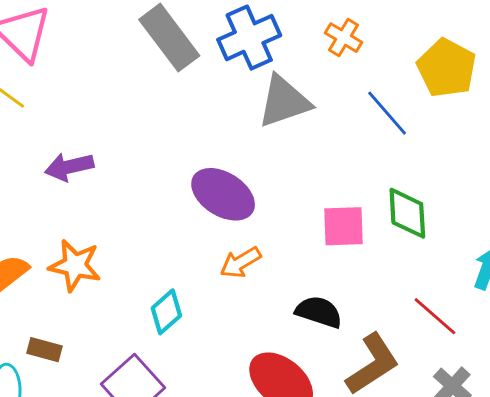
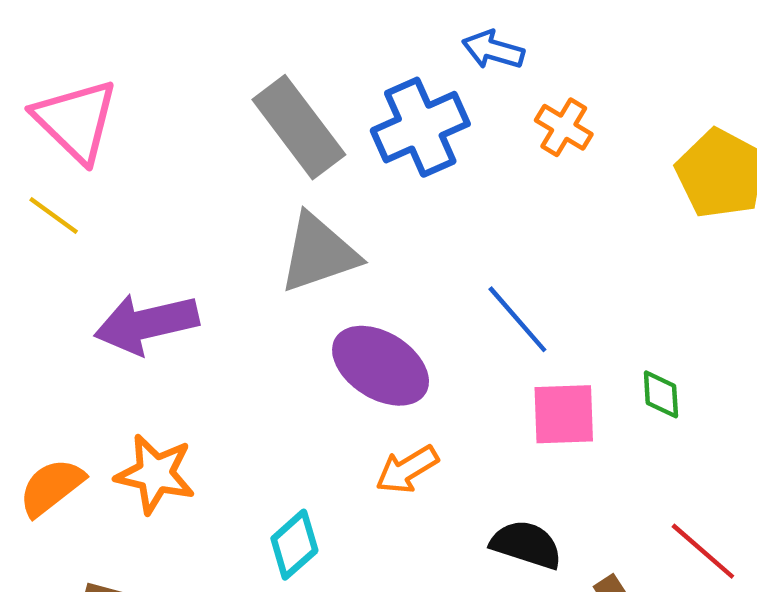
gray triangle: (284, 101) -> (319, 253), moved
blue line: (387, 113) -> (517, 319), moved
purple arrow: (69, 167) -> (146, 324), size x1.4
green diamond: (407, 213) -> (661, 394), size x0.6

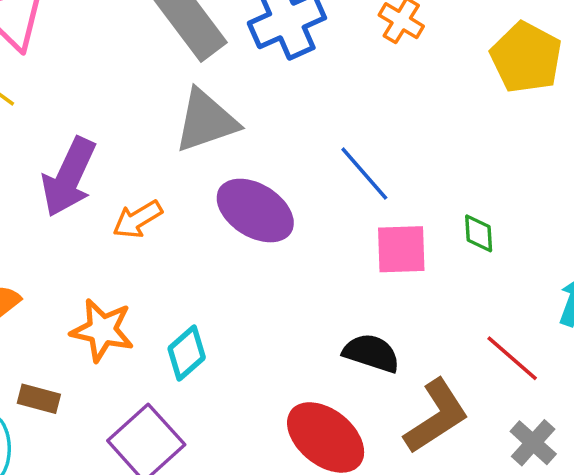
purple arrow: (146, 324) -> (69, 177), turned -52
orange arrow: (407, 469) -> (137, 219), moved
orange star: (155, 474) -> (102, 330), moved

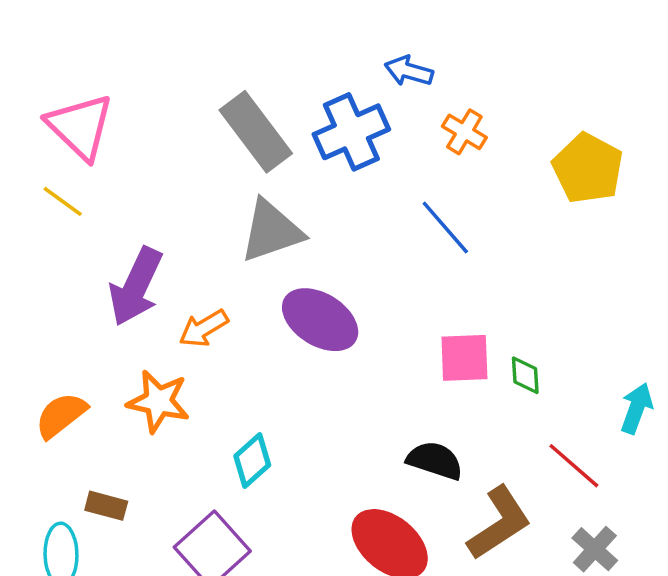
blue line: (364, 174) -> (445, 227), moved
green diamond: (479, 233) -> (525, 375), moved
orange star: (102, 330) -> (158, 401), moved

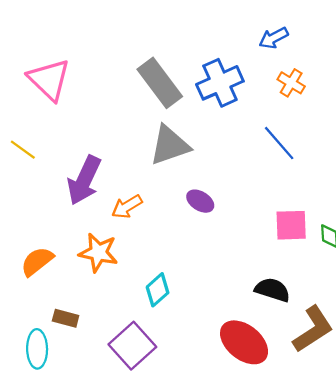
blue arrow: (409, 71) -> (274, 38), moved, turned -44
yellow line: (63, 201) -> (23, 150), moved
purple ellipse: (320, 320) -> (200, 201), size x0.6

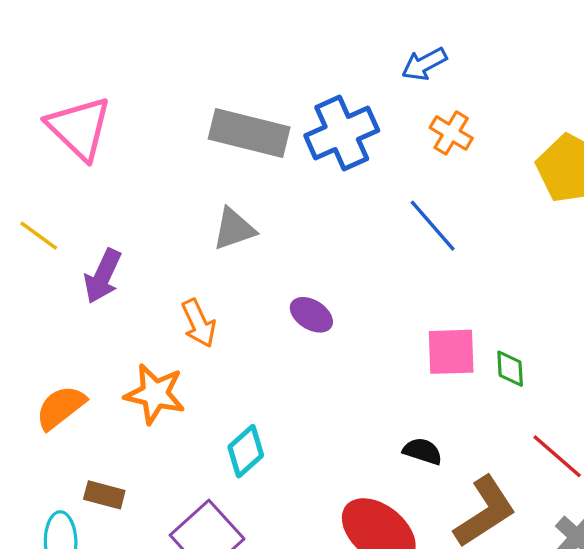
gray rectangle: (160, 83) -> (249, 133), turned -39
gray triangle: (170, 145) -> (234, 229), moved, size x0.7
purple arrow: (84, 180) -> (103, 276), moved, size x0.7
orange arrow: (127, 207) -> (199, 323), turned -84
black semicircle: (273, 290) -> (423, 451), size x0.7

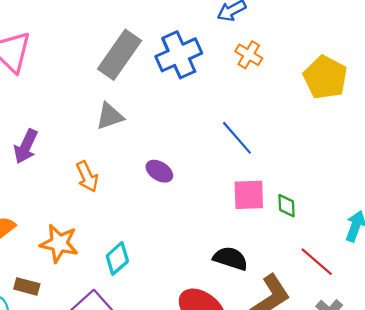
gray rectangle: (249, 133) -> (120, 55), turned -69
blue line: (433, 226) -> (237, 138), moved
orange star: (155, 394) -> (59, 243), moved
black semicircle: (423, 451) -> (230, 258), size x1.4

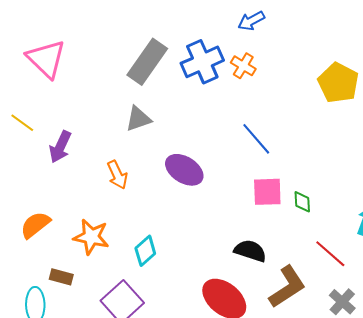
orange cross: (249, 55) -> (243, 66), moved
purple ellipse: (159, 171) -> (184, 170), size x1.5

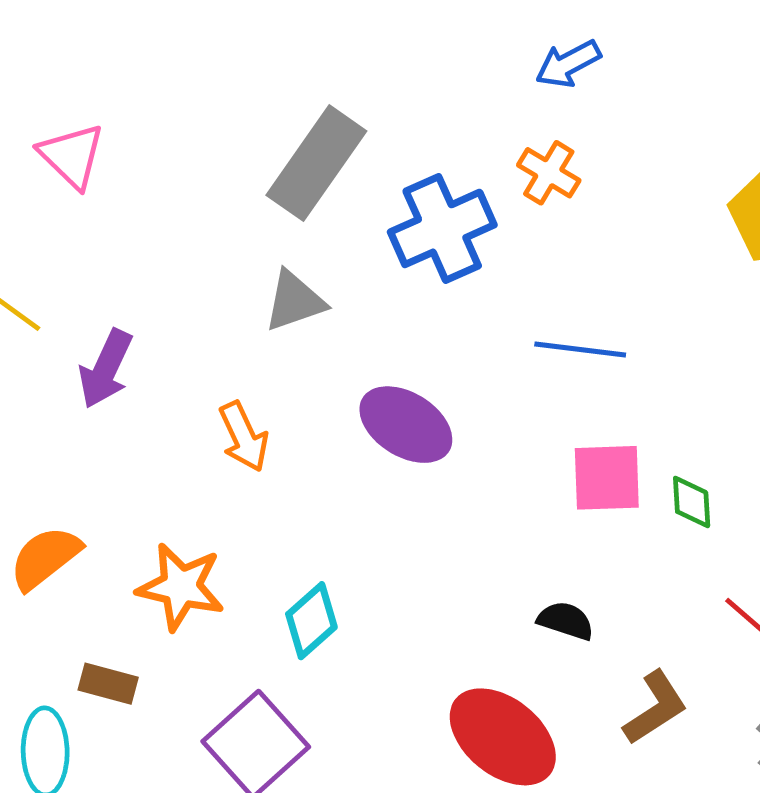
pink triangle: (46, 59) -> (72, 156), size x0.7
blue cross: (202, 62) -> (442, 228), moved
blue line: (256, 139) -> (580, 350), turned -42
black semicircle: (250, 251) -> (566, 621), size x0.7
brown L-shape: (287, 287) -> (655, 708), size x0.7

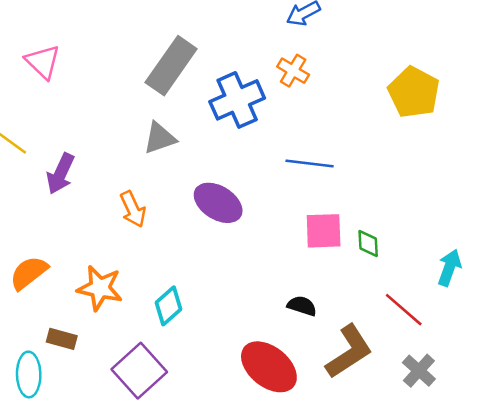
brown L-shape: (655, 708) -> (349, 352), size x1.4

